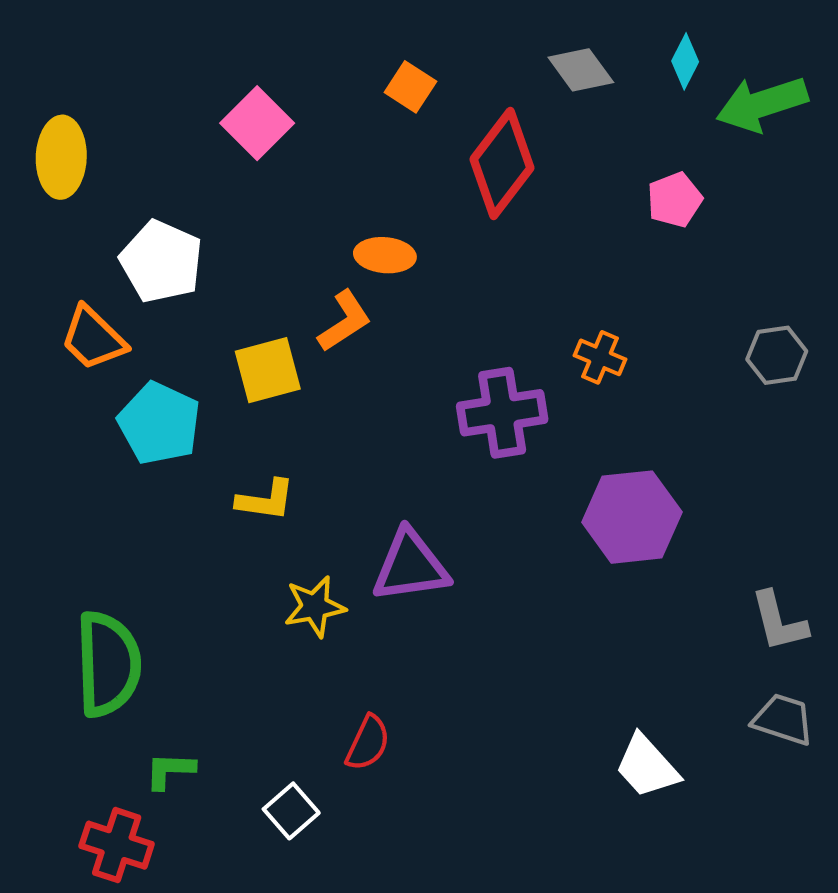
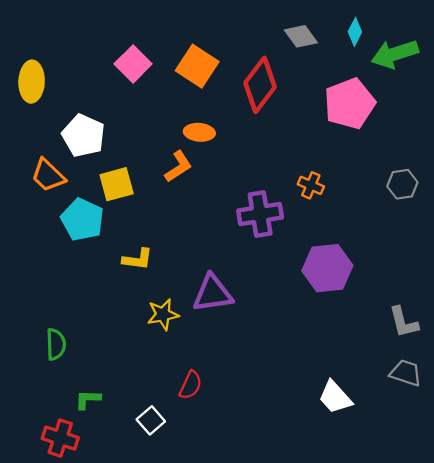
orange square: (410, 87) -> (197, 66), moved, size x1.6
pink pentagon: (675, 200) -> (349, 104), size x1.8
yellow square: (268, 370) -> (117, 184), moved
green semicircle: (108, 664) -> (56, 344), size x0.6

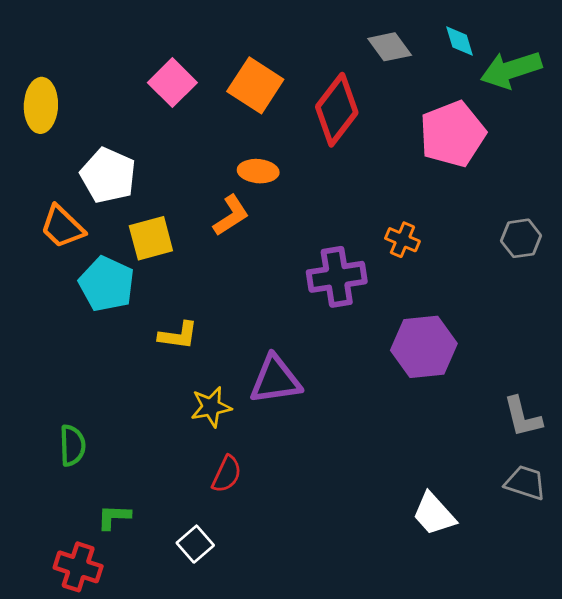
cyan diamond: (355, 32) -> (460, 41), turned -44
red semicircle: (191, 385) -> (227, 474), moved

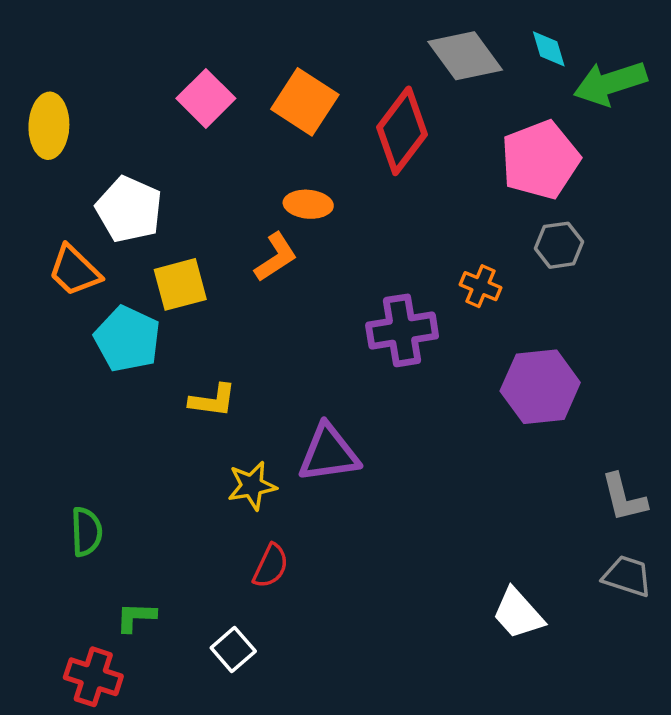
gray diamond: (390, 47) -> (465, 56), size x1.4
gray hexagon: (521, 238) -> (559, 245), moved
purple hexagon: (424, 347) -> (540, 387), moved

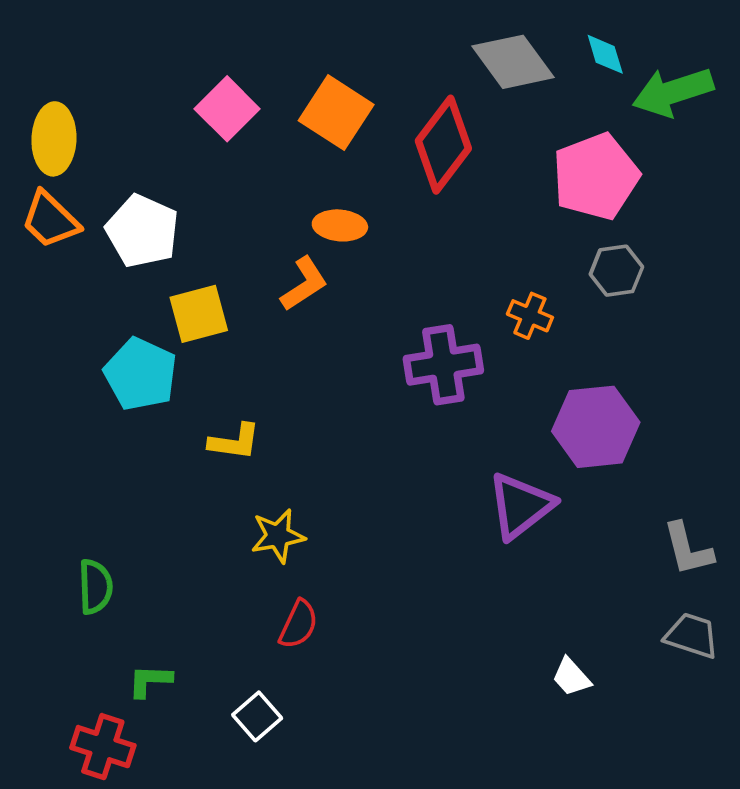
orange trapezoid: (74, 271) -> (50, 220), moved
purple triangle: (329, 453) -> (520, 506), moved, turned -30
white trapezoid: (518, 614) -> (571, 677), size x0.7

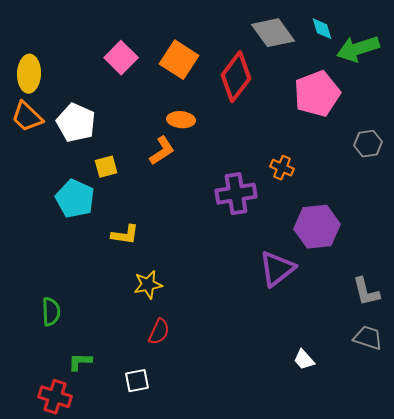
gray hexagon: (616, 271) -> (368, 144), moved
yellow square: (199, 314) -> (106, 167), size x0.7
white square: (257, 716) -> (137, 381), turned 30

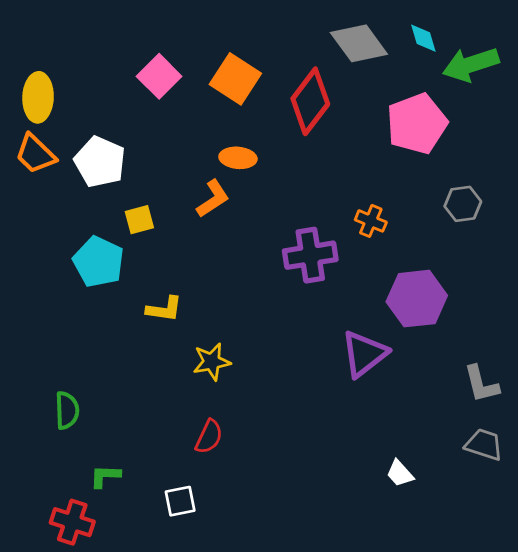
gray hexagon: (368, 144) -> (463, 204), moved
yellow star: (148, 285) -> (212, 362), moved

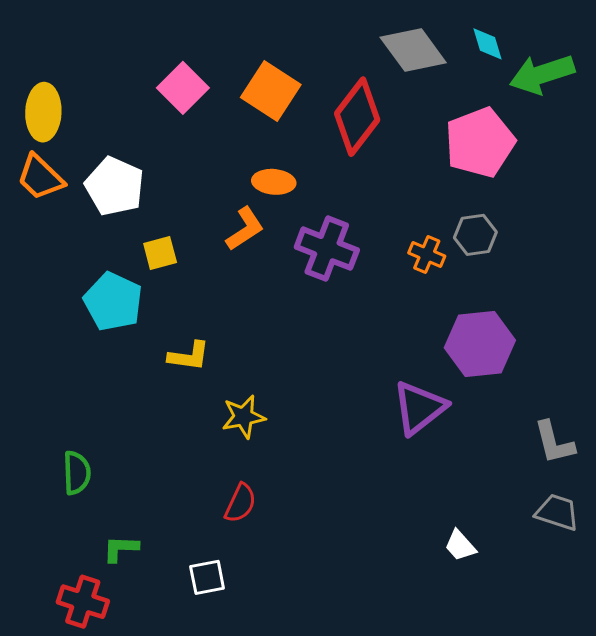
gray hexagon: (463, 204) -> (475, 235), moved
purple cross: (310, 255) -> (327, 249), moved, turned 30

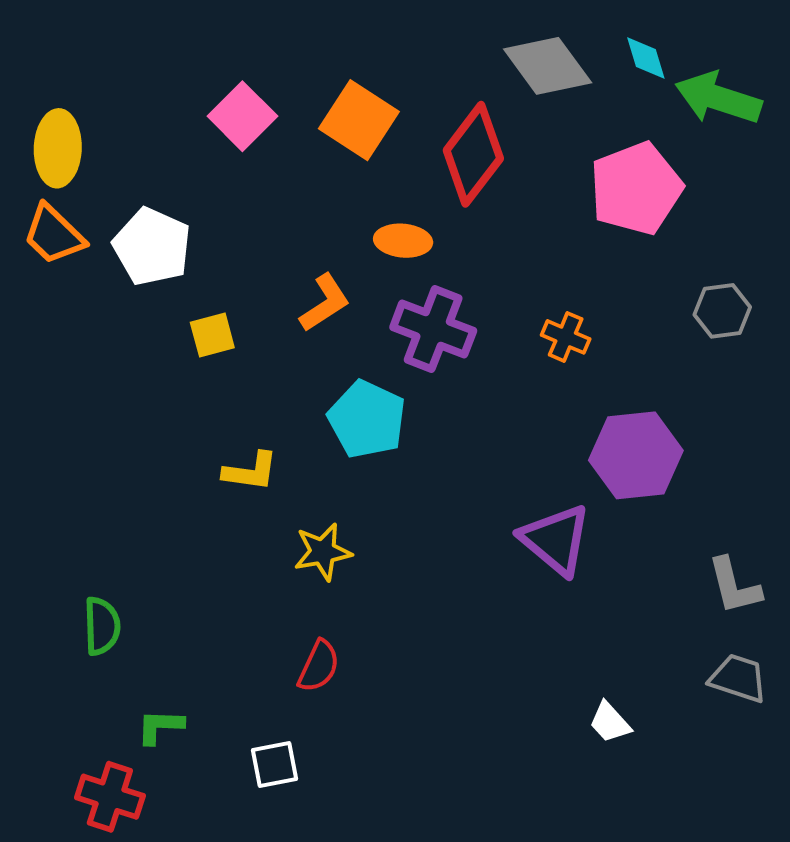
green arrow: (542, 74) -> (718, 98), turned 36
orange ellipse: (274, 182) -> (403, 241), moved
gray hexagon: (475, 235) -> (722, 311), moved
cyan pentagon: (113, 302) -> (367, 419), moved
purple triangle: (419, 408) -> (556, 540), turned -42

